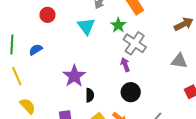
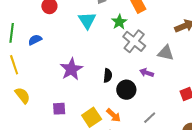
gray triangle: (179, 61) -> (166, 53), moved
purple arrow: (125, 65) -> (147, 73), moved, turned -56
black semicircle: (90, 95) -> (108, 76), moved

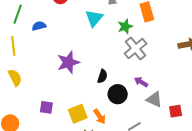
gray triangle: (166, 53) -> (154, 99), moved
purple square: (59, 109) -> (46, 107), moved

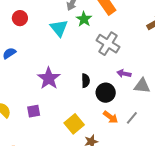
green star: (125, 26) -> (84, 19), moved
purple square: (46, 107) -> (34, 111), moved
orange arrow: (100, 116) -> (111, 117), moved

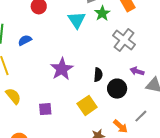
purple square: (34, 111) -> (45, 109), moved
orange arrow: (111, 117) -> (120, 126), moved
yellow square: (74, 124) -> (87, 105), moved

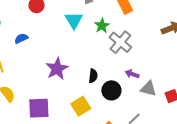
green star: (102, 13) -> (102, 26), moved
purple square: (45, 109) -> (39, 108), size x1.6

